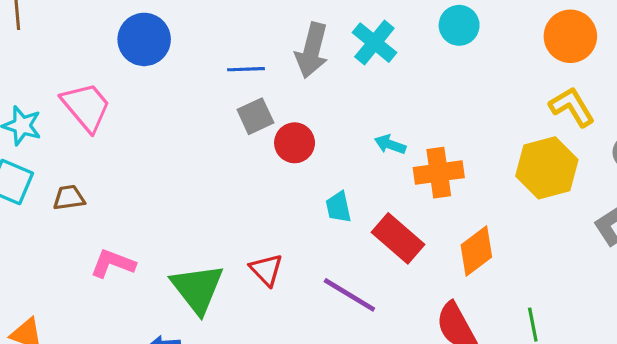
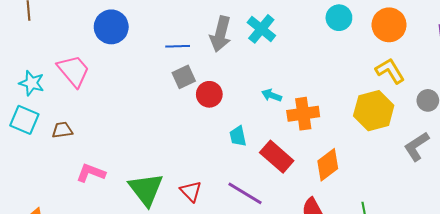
cyan circle: (459, 25) -> (339, 18), moved
red triangle: (266, 270) -> (191, 191), moved

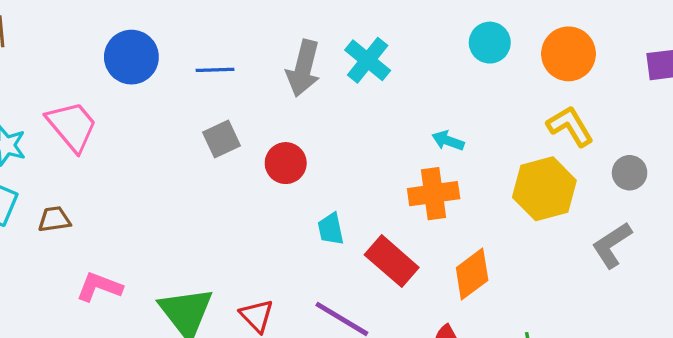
blue line: (178, 46) -> (215, 70), moved
gray square: (184, 77) -> (221, 139), moved
cyan arrow: (272, 95) -> (448, 141), moved

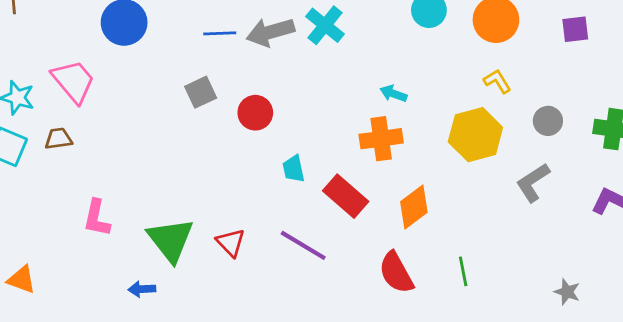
gray arrow: (303, 68) -> (270, 32), turned 60
blue line: (215, 70) -> (220, 33), moved
yellow L-shape: (570, 126) -> (497, 81), size x0.7
brown trapezoid: (54, 219) -> (58, 139), moved
pink L-shape: (99, 287) -> (97, 218), turned -99

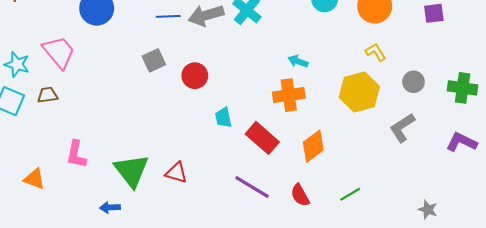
red triangle: (231, 243) -> (176, 173), turned -30
purple line: (303, 245) -> (252, 187), moved
green line: (463, 271) -> (350, 194), turned 70
red semicircle: (396, 273) -> (300, 195), size x0.7
orange triangle: (22, 280) -> (34, 179), moved

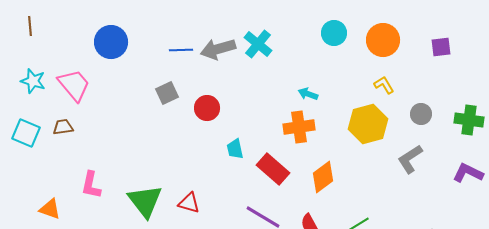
cyan star: (17, 64) -> (33, 81), moved

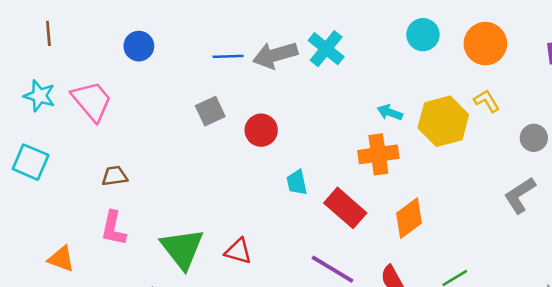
brown line: (30, 26) -> (48, 33), moved
blue circle: (111, 42) -> (139, 46), size x0.7
yellow hexagon: (368, 124) -> (443, 121), moved
brown trapezoid: (63, 127) -> (115, 176), moved

